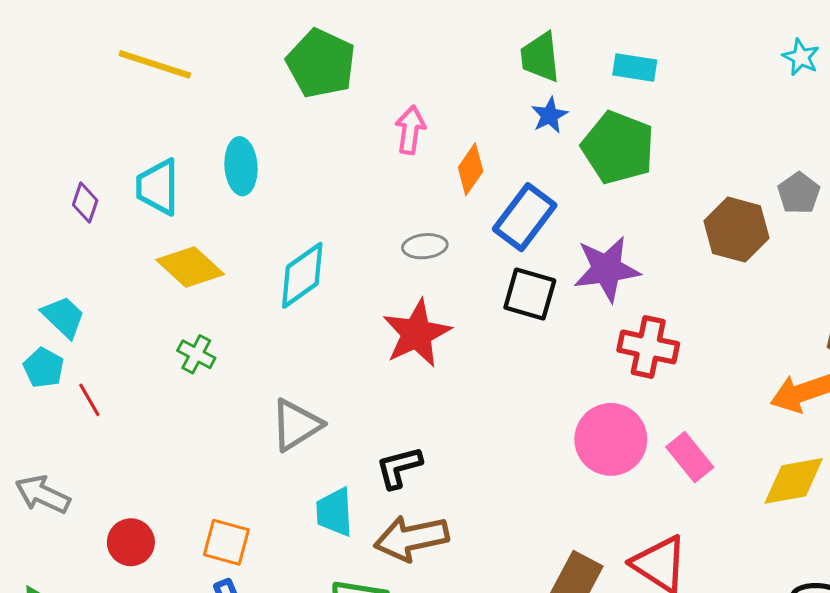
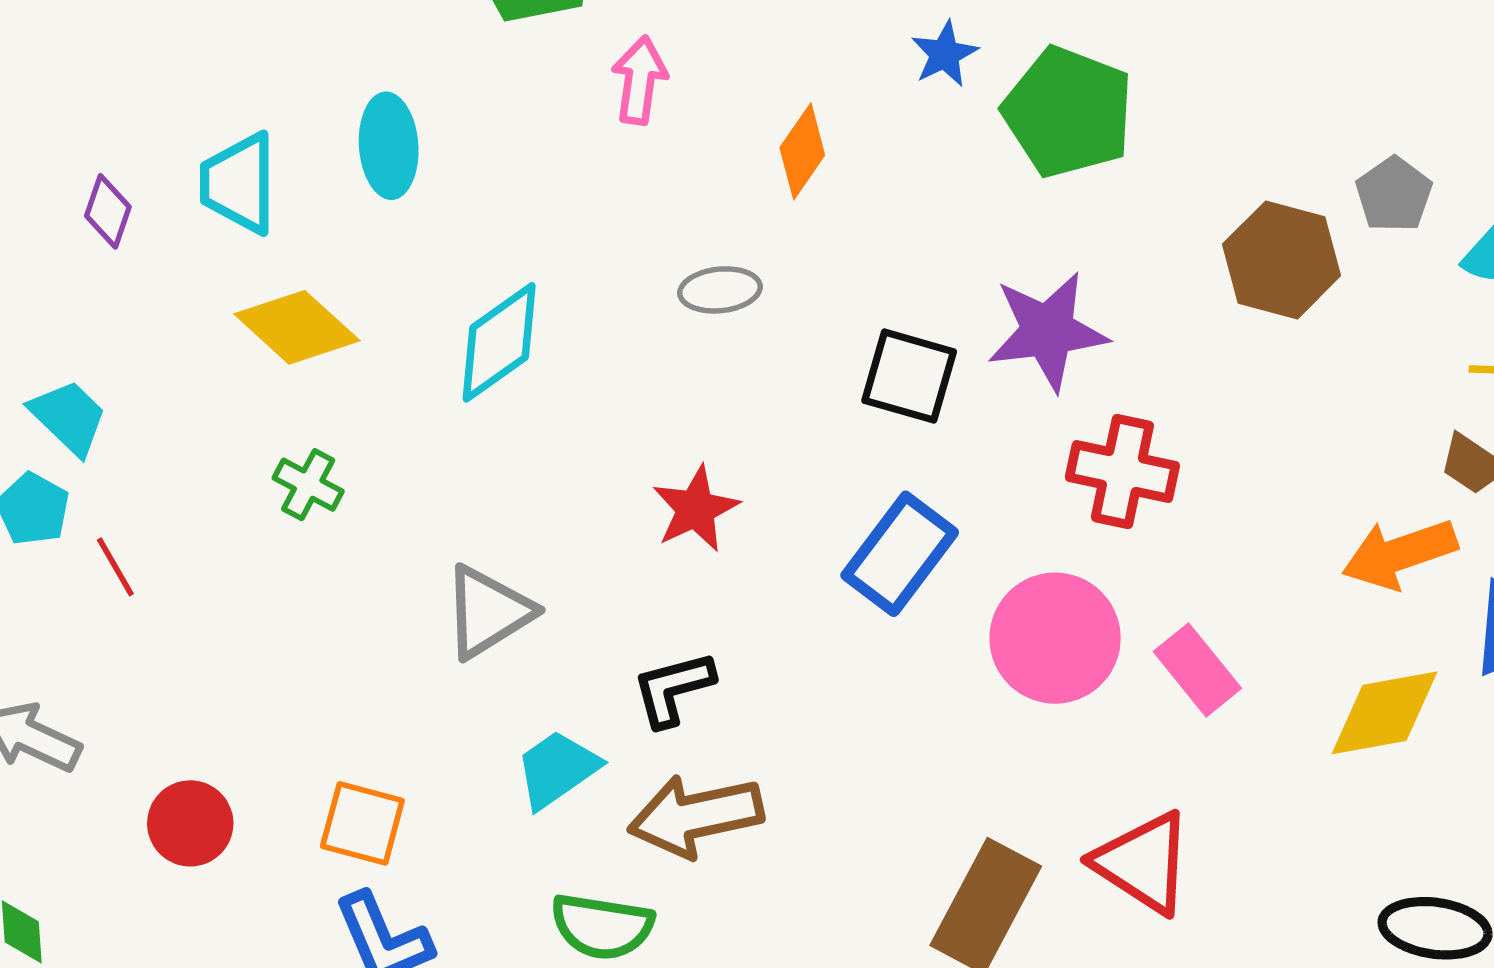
pink arrow: (410, 130) -> (639, 80), moved
blue rectangle: (525, 217) -> (900, 554), moved
red star: (417, 333) -> (696, 509), moved, size x0.7
cyan trapezoid: (334, 512) -> (557, 769), turned 58

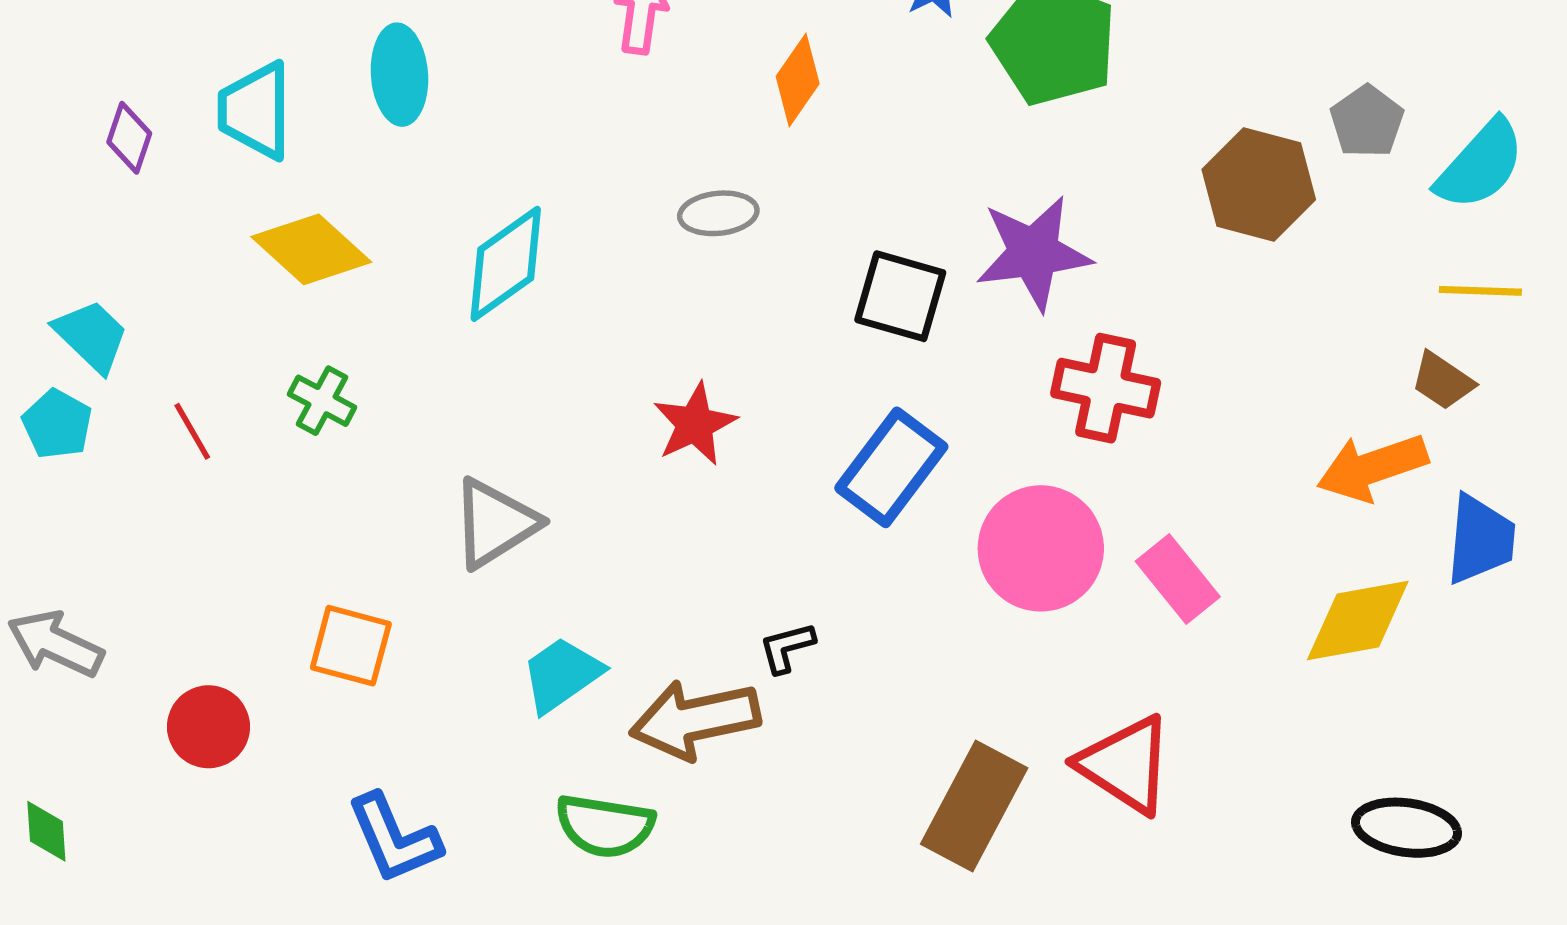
red line: (115, 567) -> (192, 431), moved
black L-shape: (673, 689) -> (787, 647), moved, size x0.7
orange square: (362, 823) -> (351, 646), moved

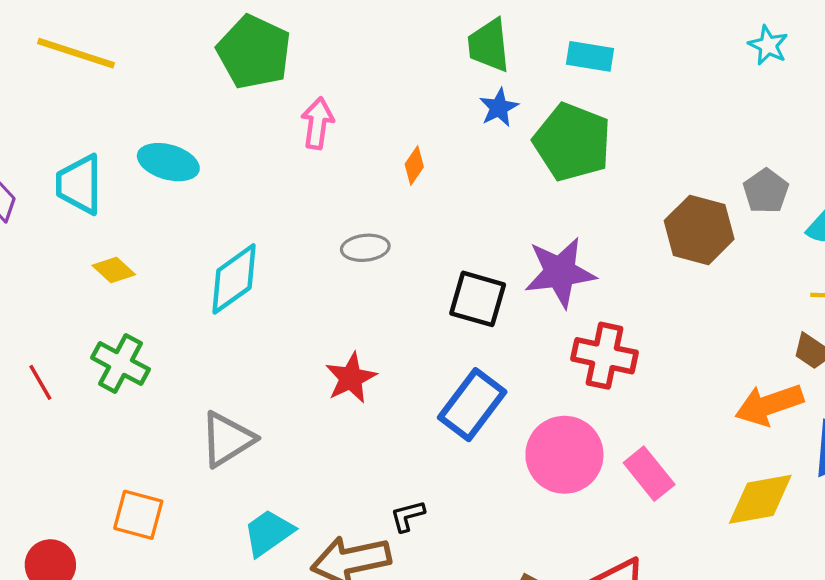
cyan ellipse: (399, 75) -> (168, 162), turned -70
orange diamond: (798, 80) -> (414, 165), size x0.7
yellow diamond: (311, 249) -> (114, 270), size x0.6
green cross: (322, 401) -> (120, 364), size x1.4

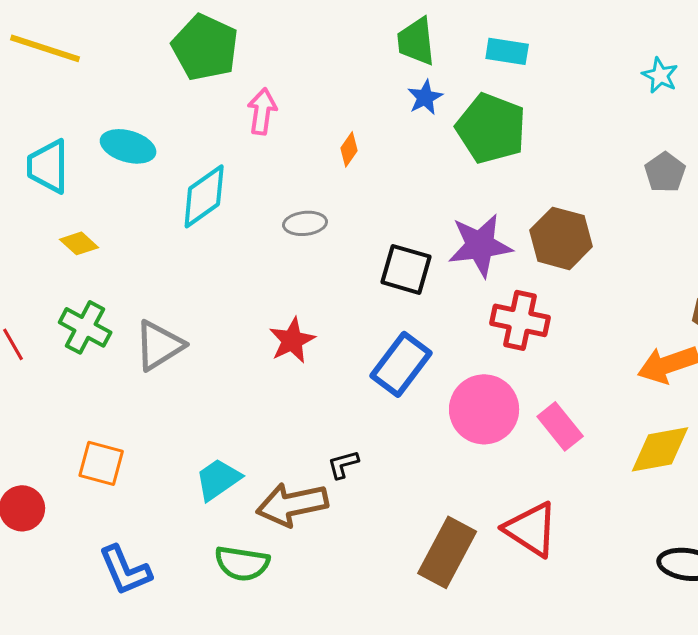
cyan star: (768, 45) -> (660, 75), moved
brown hexagon: (699, 230) -> (561, 238), moved
cyan diamond: (234, 279) -> (204, 196), moved
gray triangle: (227, 439) -> (159, 345), moved

